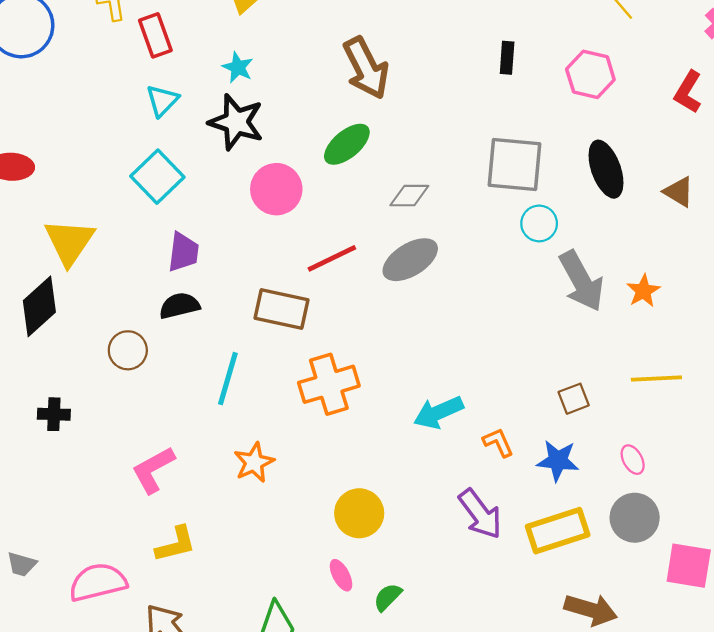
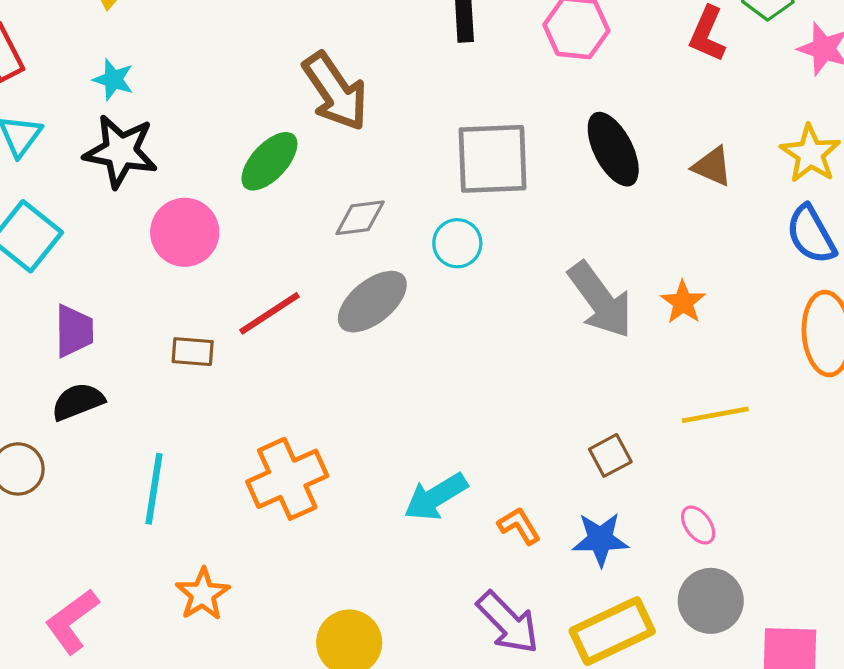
brown arrow: (366, 68) -> (335, 91), moved
cyan circle: (539, 223) -> (457, 243), moved
brown rectangle: (282, 309) -> (193, 352), moved, size x0.6

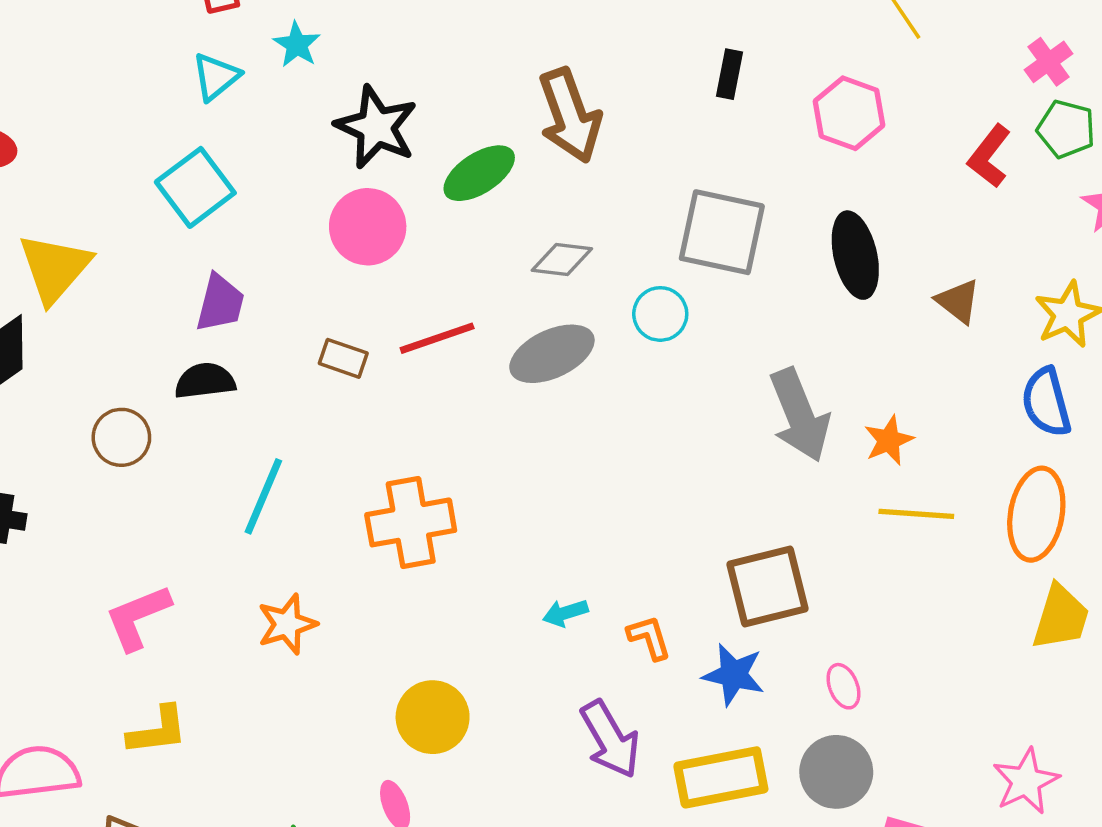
cyan star: (113, 79) -> (297, 45), moved
black star: (121, 151) -> (376, 127), moved
yellow line: (715, 415) -> (916, 514), moved
brown square: (610, 455) -> (768, 586), size x1.8
cyan arrow: (436, 497) -> (565, 613), moved, size x0.6

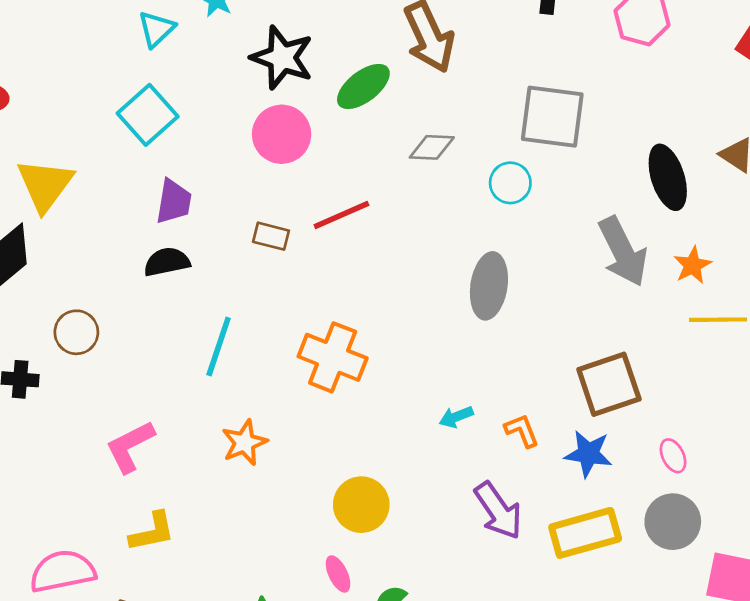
black ellipse: (855, 255) -> (668, 177), moved
gray ellipse: (552, 354) -> (489, 286), moved, turned -52
brown circle: (121, 437) -> (76, 332), moved
orange cross: (411, 522) -> (333, 357), turned 36

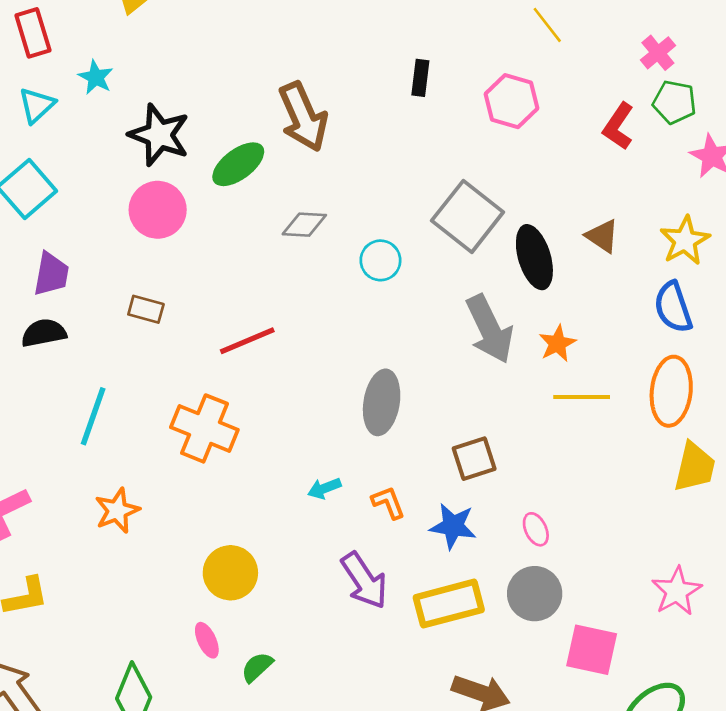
gray square: (552, 117) -> (468, 216), moved, turned 30
red line: (341, 215) -> (247, 341), moved
gray ellipse: (489, 286) -> (382, 402), moved
brown square: (609, 384) -> (474, 459), size x0.7

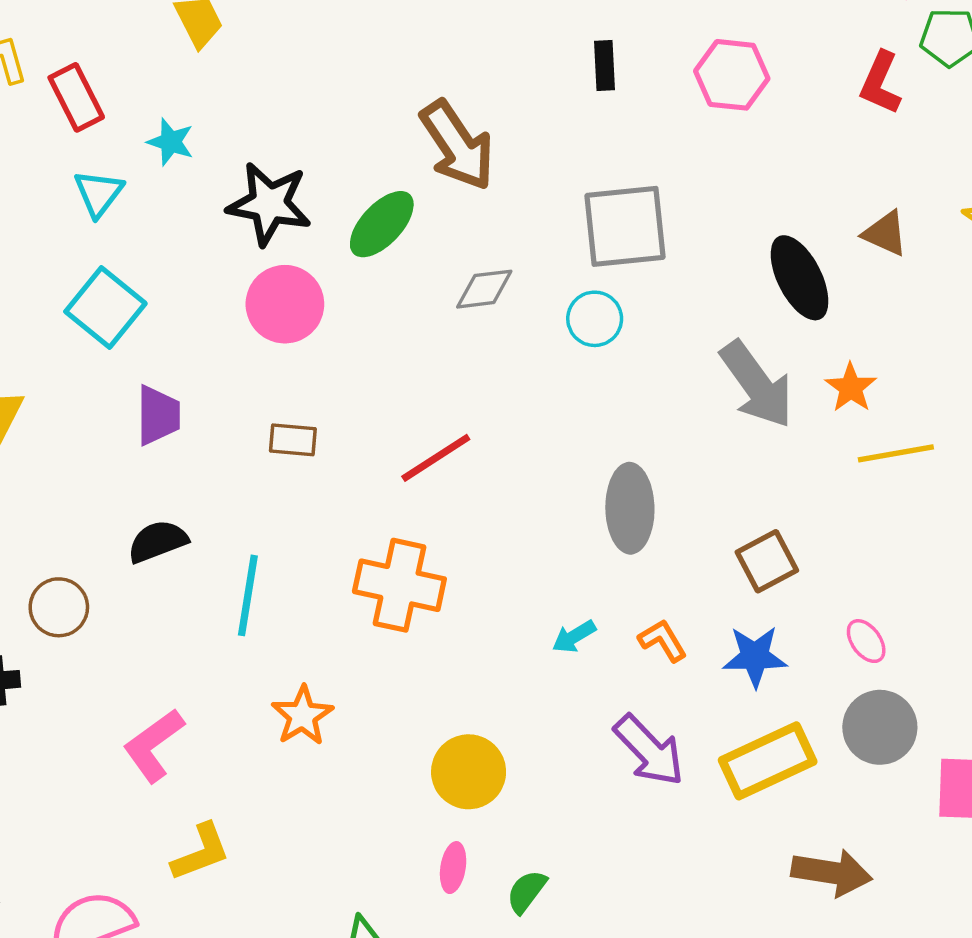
gray square: (468, 216) -> (625, 226), moved, turned -34
black semicircle: (44, 333) -> (158, 541), moved
pink ellipse: (207, 640) -> (453, 868), turned 44

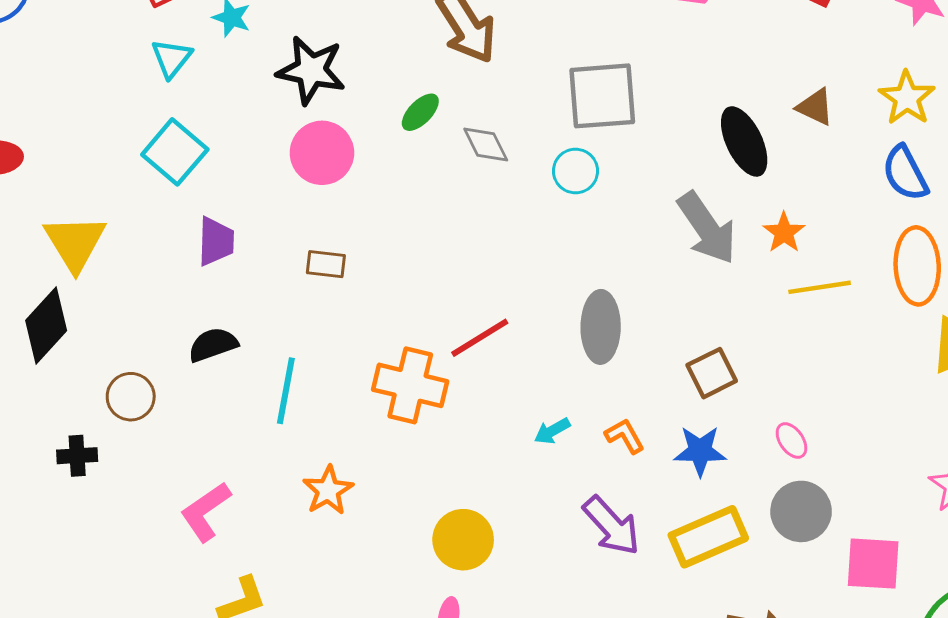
green ellipse: (382, 224) -> (420, 112), moved, size x0.7
gray diamond: (484, 289) -> (486, 144), turned 69
red line: (436, 458) -> (480, 338), moved

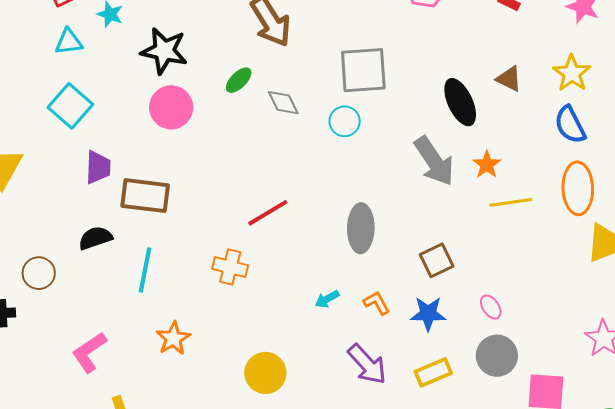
cyan triangle: (171, 58) -> (69, 42), turned 44
brown rectangle: (326, 264) -> (145, 196), moved, size x1.8
red line: (480, 338) -> (268, 213), moved
orange cross: (410, 385) -> (230, 267), size x0.7
yellow rectangle: (708, 537) -> (433, 372), size x0.7

